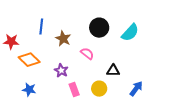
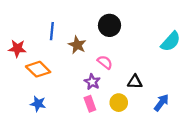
black circle: (99, 28) -> (109, 25), moved
cyan semicircle: (130, 33) -> (171, 41), moved
purple star: (61, 71) -> (92, 82), moved

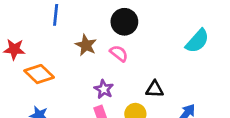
blue line: (52, 31) -> (56, 15), moved
pink semicircle: (105, 62) -> (119, 53), moved

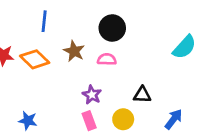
pink semicircle: (119, 53) -> (107, 59), turned -36
orange diamond: (39, 74) -> (35, 59), moved

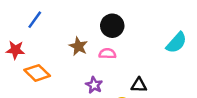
blue line: (44, 21) -> (35, 20), moved, turned 30
orange diamond: (35, 59) -> (37, 73), moved

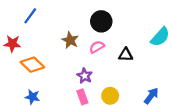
pink semicircle: (107, 54) -> (97, 47), turned -32
black triangle: (139, 85) -> (126, 55), moved

